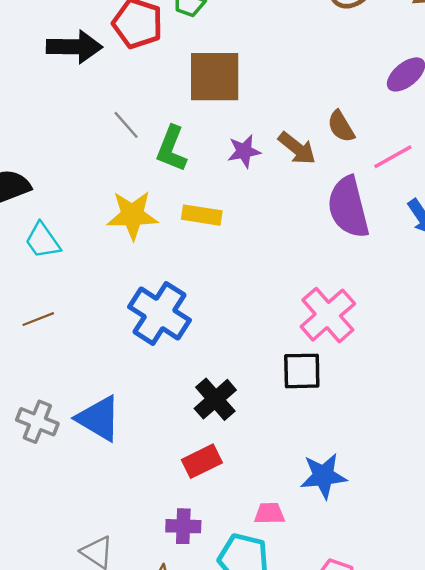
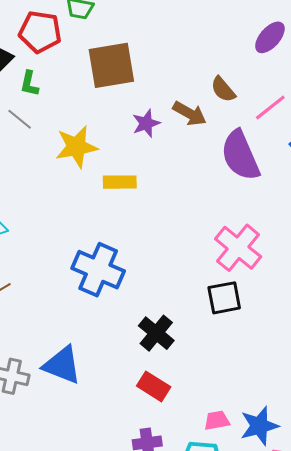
gray line: (126, 125) -> (20, 119), moved
green L-shape: (171, 149) -> (29, 84), moved, size x0.7
yellow star: (132, 215) -> (76, 147), moved
red rectangle: (202, 461) -> (154, 386), turned 68
blue star: (323, 476) -> (259, 426), moved

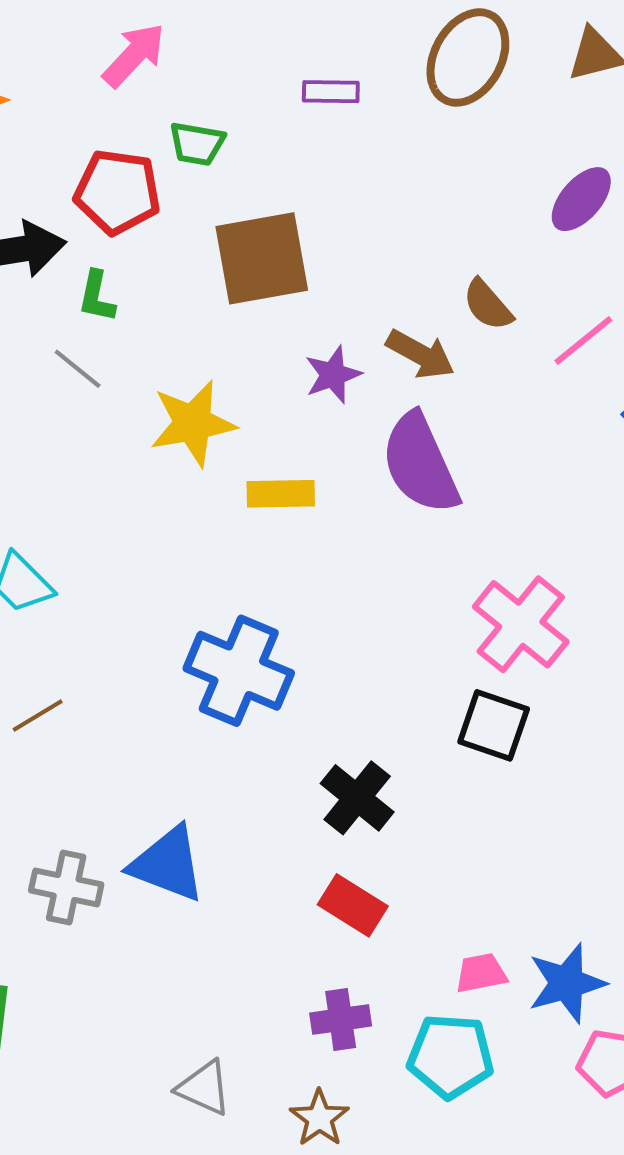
purple semicircle: (240, 155) -> (420, 464), moved
black square: (224, 298) -> (494, 725), turned 30

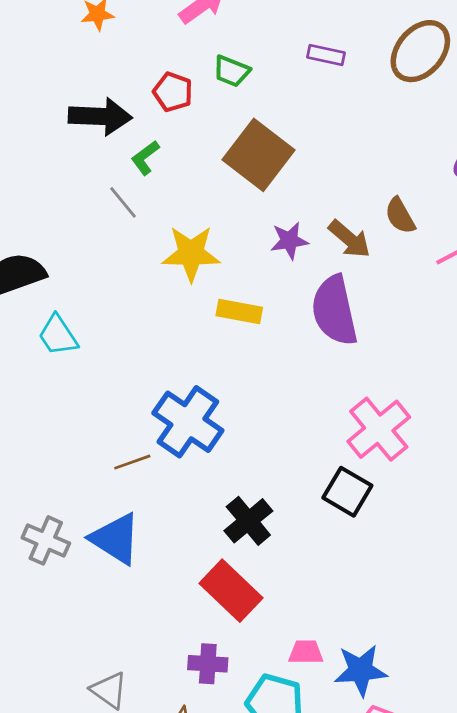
red pentagon: (117, 192) -> (173, 92), size x0.7
brown square: (262, 258) -> (258, 155), turned 36
green L-shape: (97, 297) -> (145, 158), turned 30
brown line: (38, 716) -> (132, 462), moved
red rectangle: (353, 905) -> (231, 591), size x1.4

